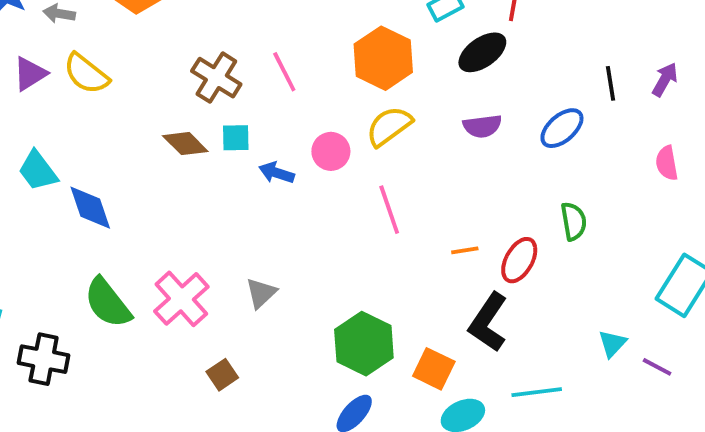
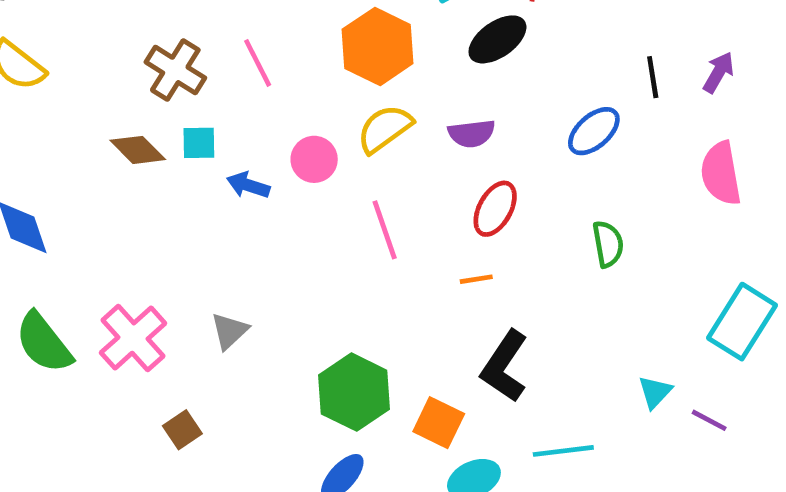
purple semicircle: (482, 126) -> (472, 133), moved
pink semicircle: (667, 163) -> (721, 173), size x1.5
red ellipse: (519, 260) -> (495, 209), moved

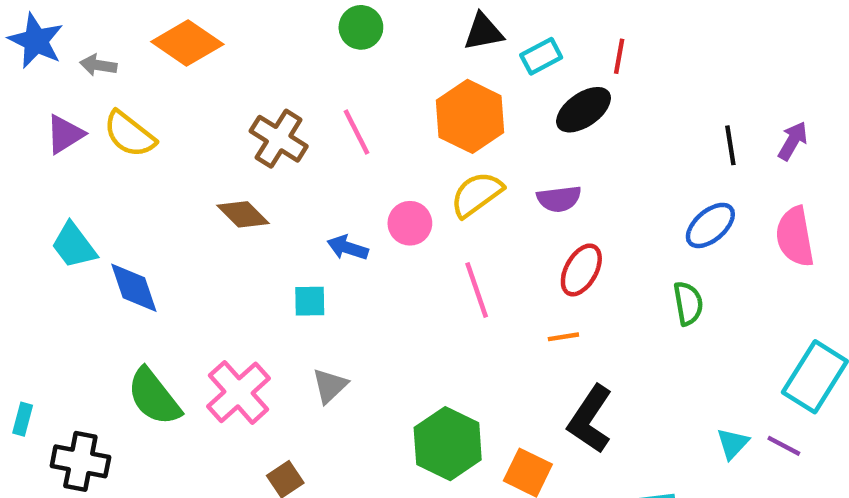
blue ellipse: (594, 131) -> (710, 225), moved
cyan square: (199, 143) -> (310, 301), moved
purple line: (709, 420) -> (784, 446), moved

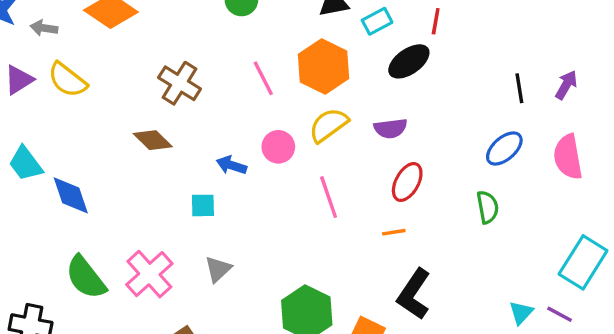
pink line: (356, 132) -> (263, 78), moved

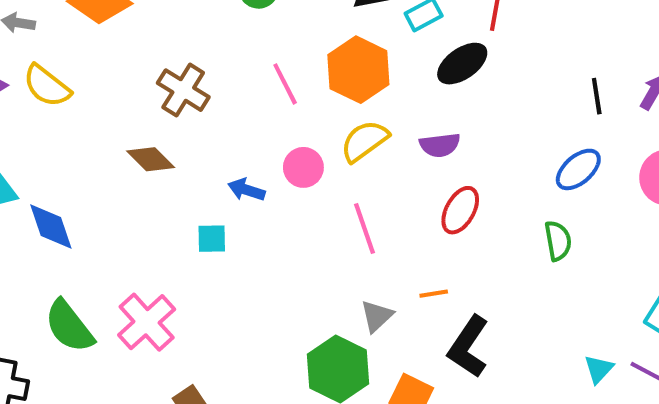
orange line: (394, 232) -> (434, 294), moved
gray triangle: (218, 269) -> (377, 316), moved

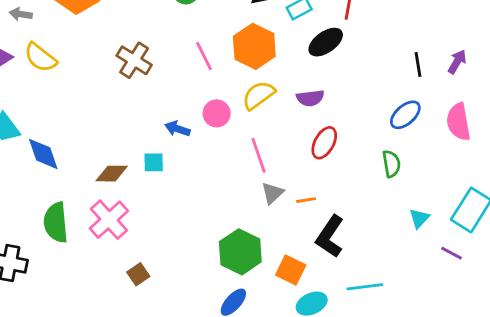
brown diamond: (151, 159) -> (112, 174), moved, turned -44
gray triangle: (377, 316) -> (273, 193), moved
green semicircle: (69, 326) -> (56, 222), turned 33
cyan triangle: (599, 369) -> (419, 218), moved

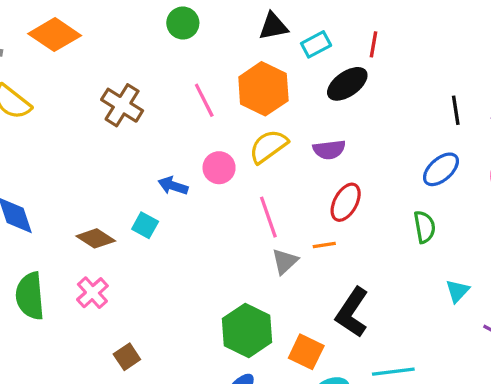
cyan square: (154, 162) -> (145, 225), turned 30
brown diamond: (112, 174) -> (96, 238), turned 32
orange line: (306, 200) -> (324, 245), moved
pink cross: (109, 220) -> (92, 293), size x0.7

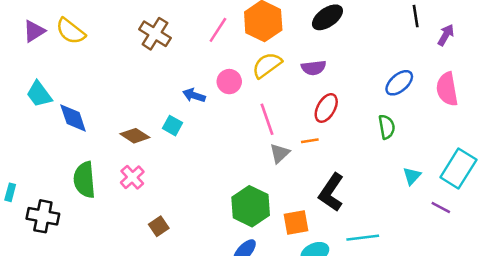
pink line: (204, 100) -> (218, 30), turned 60
black line: (456, 110) -> (416, 16), moved
orange square: (306, 352) -> (296, 223), turned -36

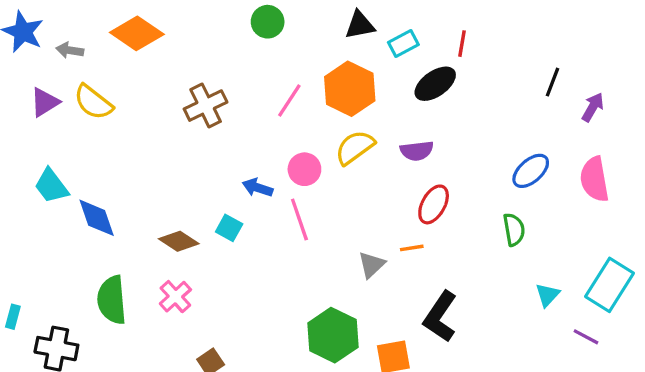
black line: (416, 16) -> (553, 82), turned 30
brown cross: (155, 34) -> (206, 106), turned 32
pink line: (267, 119) -> (299, 219), moved

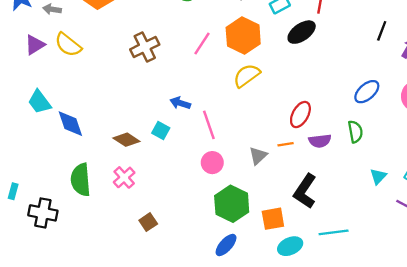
purple semicircle: (417, 151) -> (320, 141), moved
pink circle: (304, 169) -> (212, 163), moved

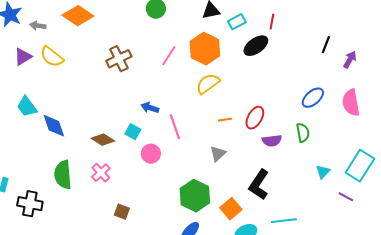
orange line: (286, 144) -> (225, 120), moved
pink circle: (212, 163) -> (151, 154), moved
orange square: (273, 219) -> (231, 209), turned -30
brown square: (148, 222) -> (122, 212), turned -35

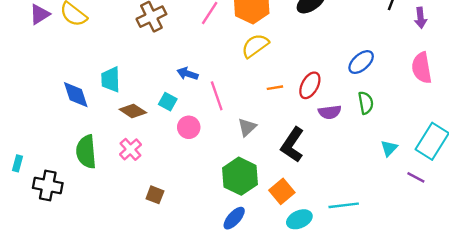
purple arrow: (350, 60) -> (421, 18), turned 144
blue ellipse: (313, 98) -> (361, 62), moved
cyan trapezoid: (27, 107) -> (111, 79), moved, turned 35
gray triangle: (218, 154) -> (247, 127), moved
black L-shape: (259, 185) -> (292, 145), moved

